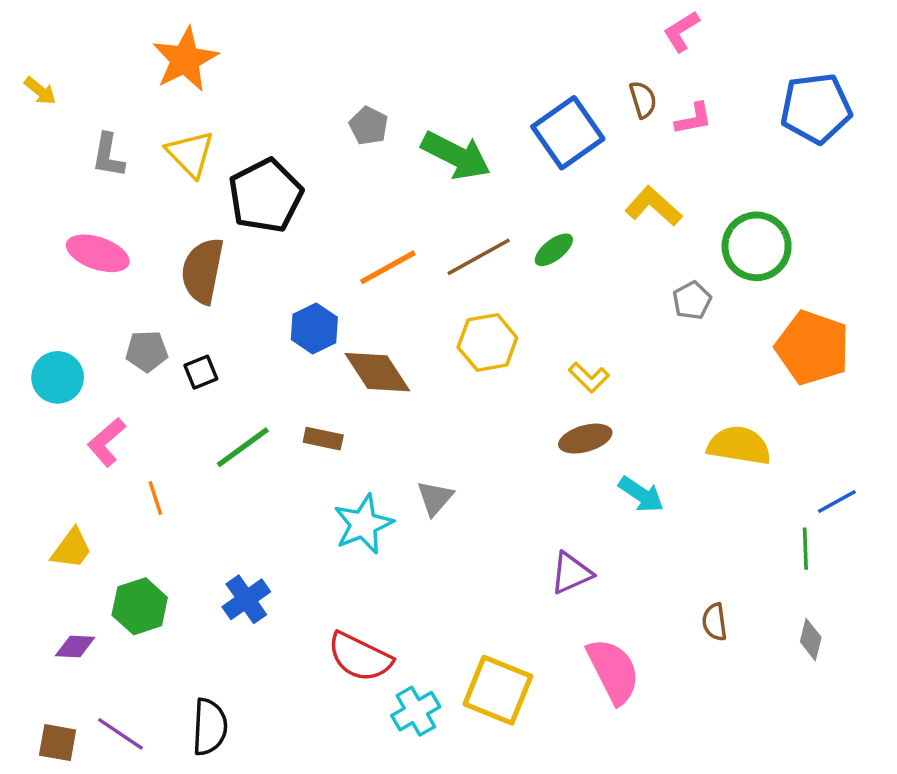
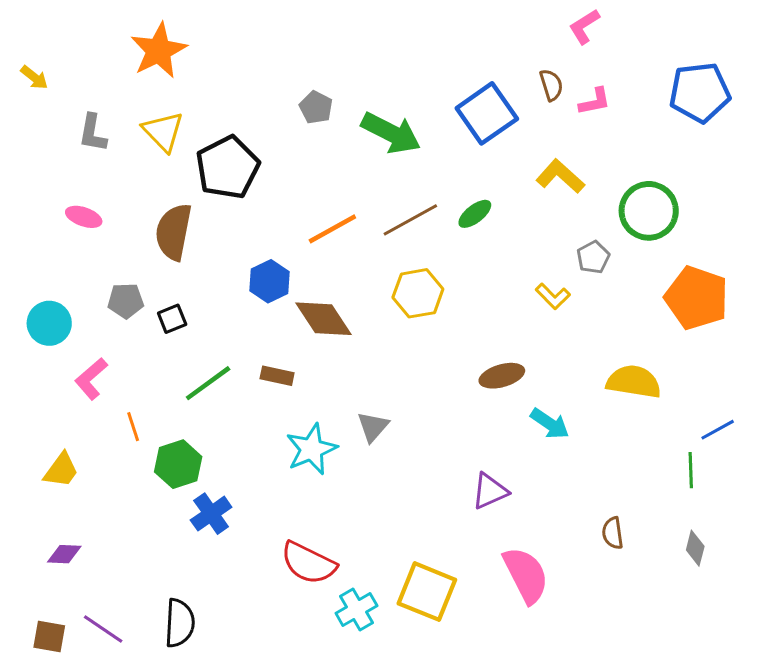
pink ellipse: (98, 253) -> (84, 217), size x0.7
yellow L-shape: (589, 377) -> (553, 296), moved
green hexagon: (140, 606) -> (178, 464), moved

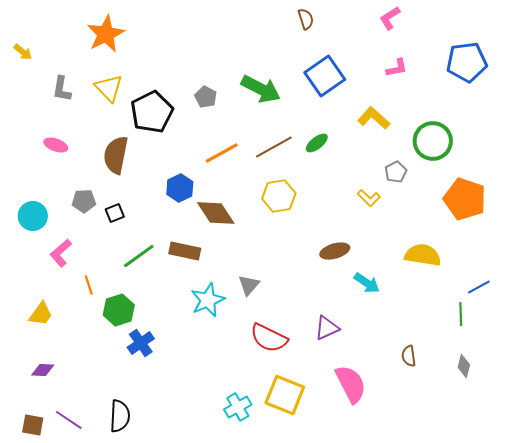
brown semicircle: (551, 85) -> (306, 19), moved
gray pentagon: (316, 107) -> (206, 97), moved
brown rectangle: (277, 376) -> (185, 251), size x1.4
red semicircle: (308, 563) -> (269, 338), moved

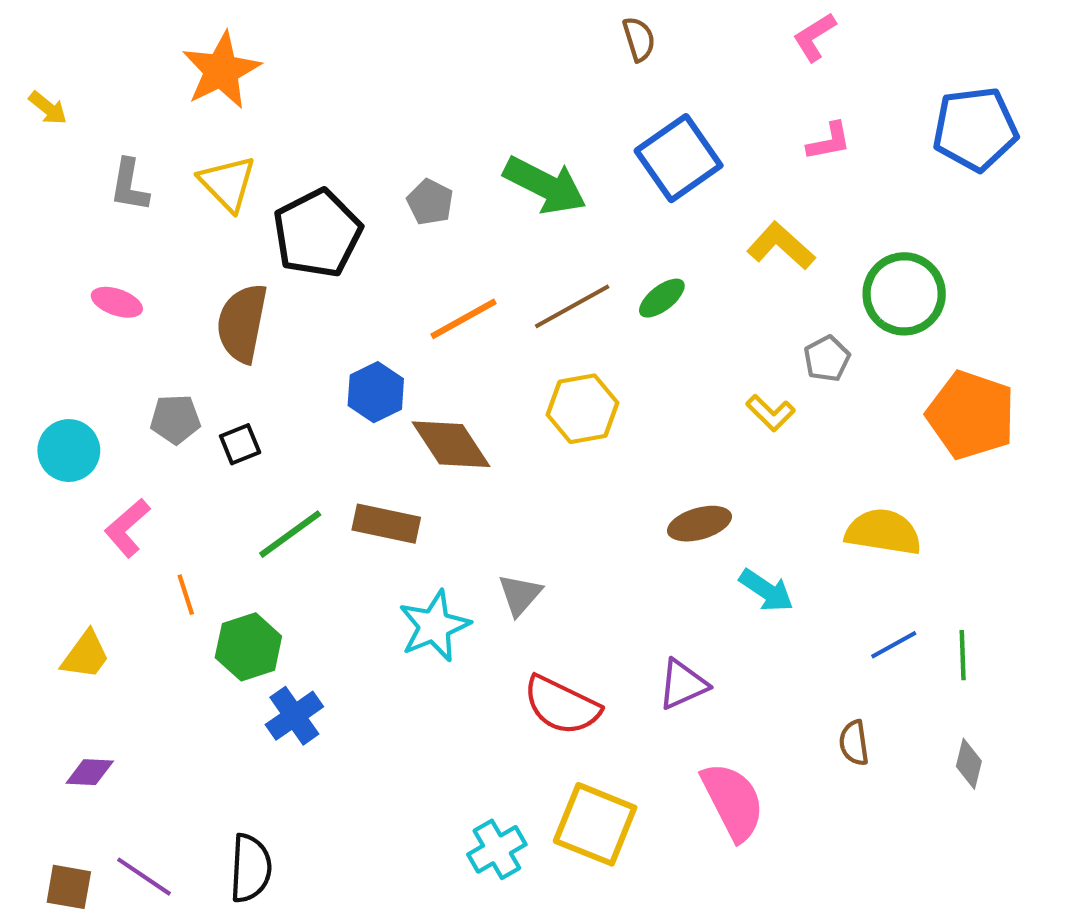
blue line: (479, 287) -> (894, 645), moved

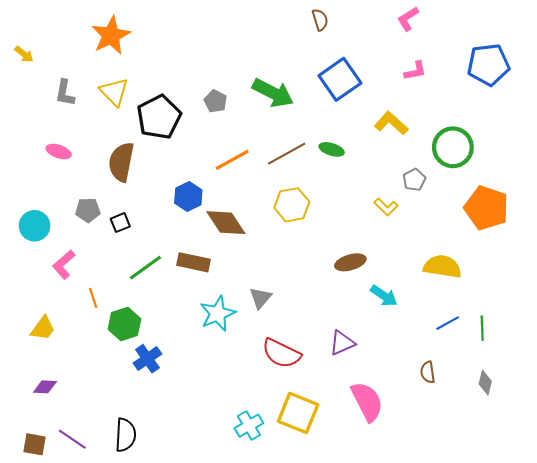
green ellipse: (662, 298) -> (332, 149), turned 55

